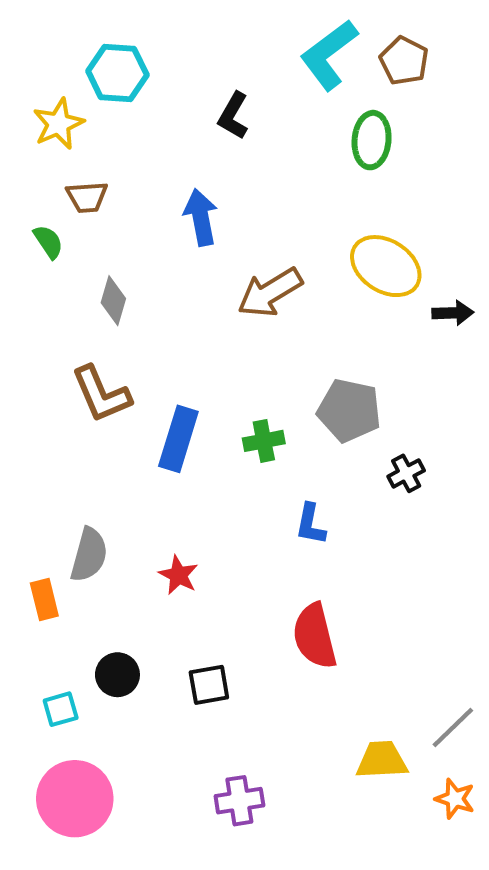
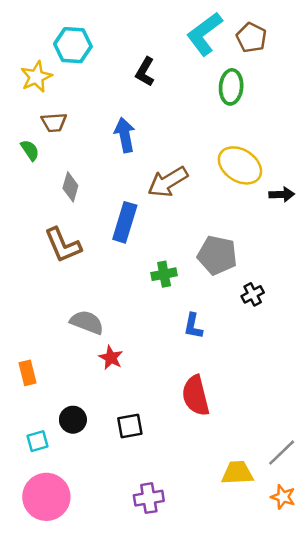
blue rectangle: (178, 439) -> (125, 222), moved
gray semicircle: (89, 555) -> (87, 322), moved, turned -84

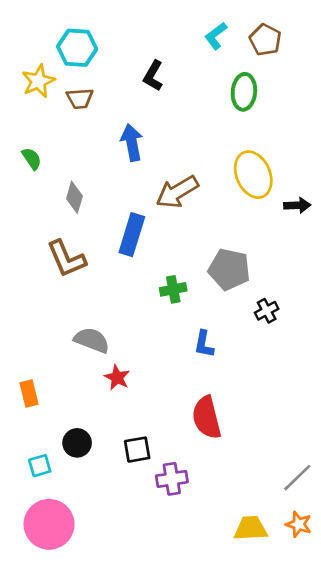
cyan L-shape: (205, 34) -> (216, 36), size x0.6
brown trapezoid: (54, 122) -> (80, 99), moved
yellow ellipse: (240, 165) -> (253, 175), turned 33
yellow trapezoid: (237, 473) -> (251, 528), moved
purple cross: (149, 498) -> (172, 479), moved

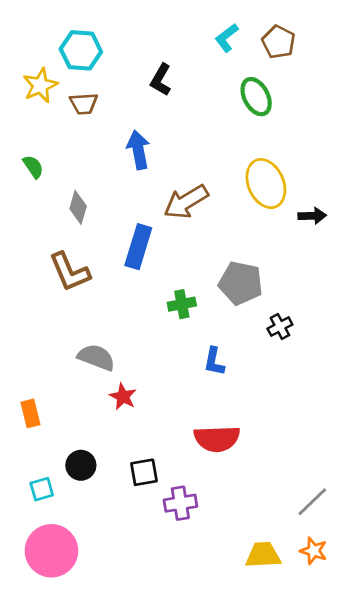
green ellipse: (244, 92) -> (256, 97), turned -33
red semicircle: (207, 418) -> (217, 439), turned -78

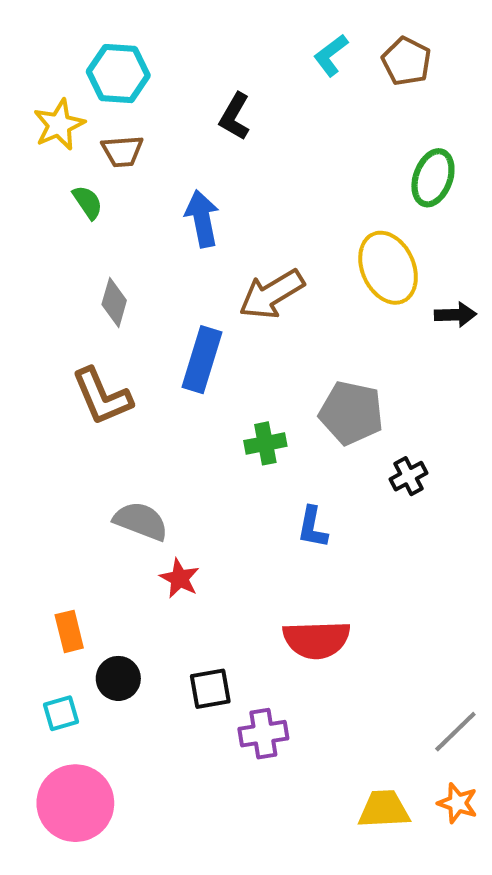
green ellipse: (256, 97) -> (433, 178), moved, turned 48
green semicircle: (33, 167) -> (88, 202), moved
orange rectangle: (30, 413) -> (69, 631), moved

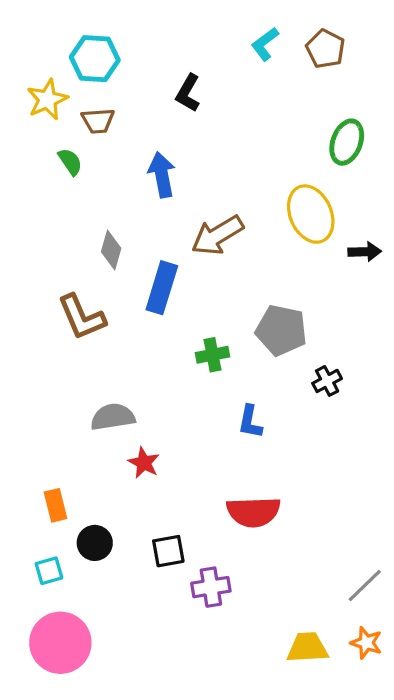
gray diamond: (114, 302) -> (111, 250), moved
gray semicircle: (141, 521) -> (113, 417), turned -30

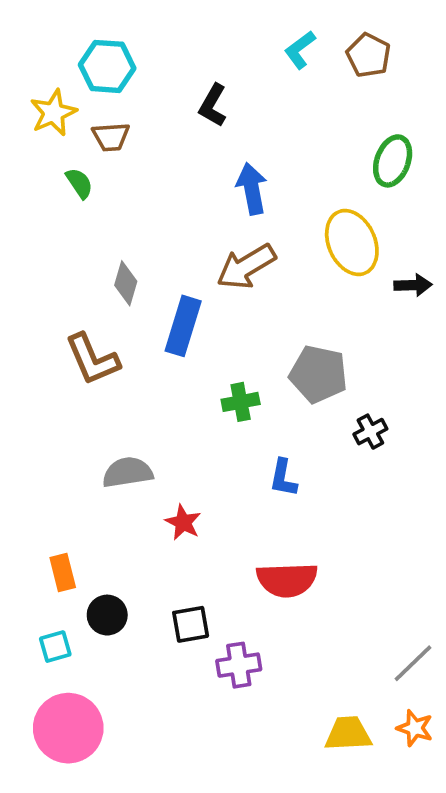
blue arrow: (162, 175) -> (252, 189), moved
red star: (144, 463) -> (183, 522), moved

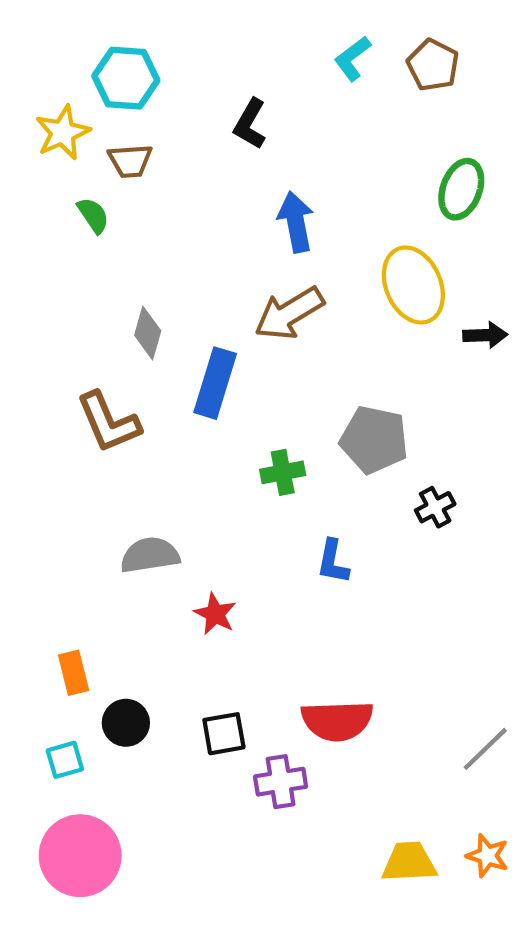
red semicircle: (287, 580) -> (337, 721), moved
gray line: (413, 663) -> (485, 749), moved

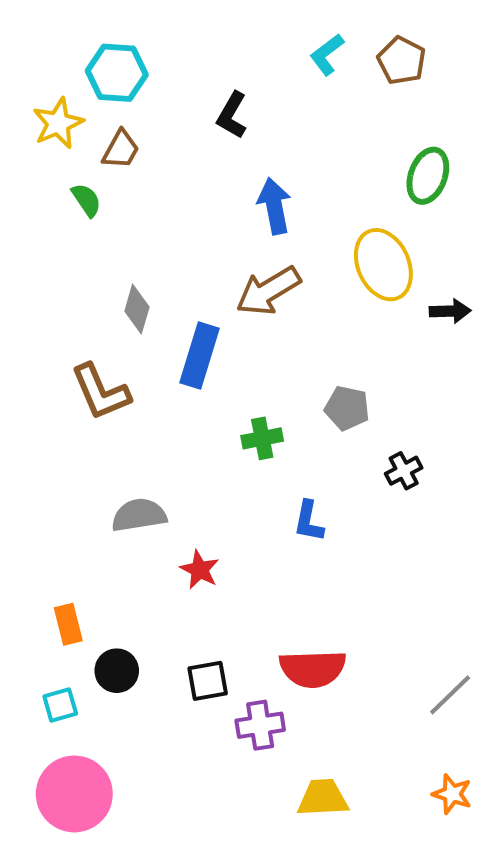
brown trapezoid: (130, 161) -> (121, 149), turned -57
gray pentagon: (374, 440) -> (347, 408), size x0.7
yellow trapezoid: (409, 862) -> (323, 798), moved

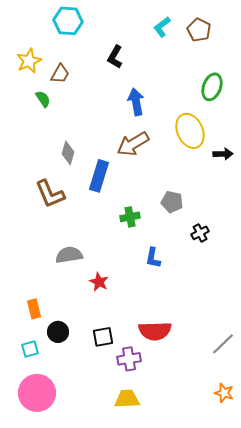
cyan hexagon: (117, 73) -> (68, 21), moved
yellow trapezoid: (323, 798) -> (127, 399), moved

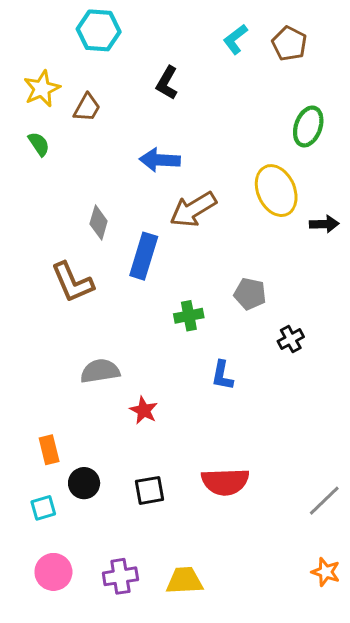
green semicircle: (43, 99) -> (39, 144), moved
blue arrow: (136, 102) -> (160, 160), moved, turned -76
purple cross: (129, 359) -> (120, 576), moved
pink circle: (37, 393) -> (53, 572), size x0.7

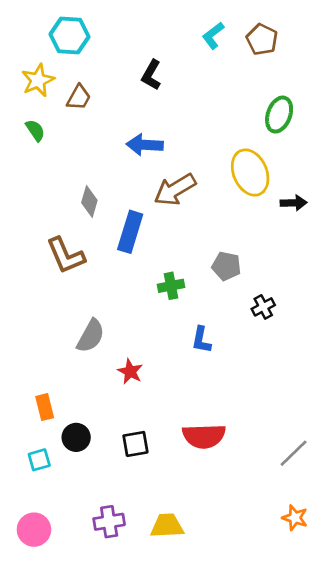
cyan hexagon: (99, 30) -> (70, 35), moved
gray semicircle: (100, 371) -> (91, 336), turned 128
pink circle: (53, 572) -> (34, 530), moved

